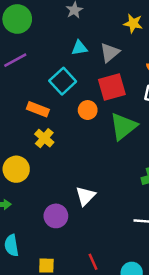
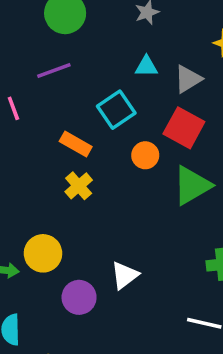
red square: (112, 87) -> (184, 128), turned 36
yellow circle: (16, 169) -> (43, 253), moved

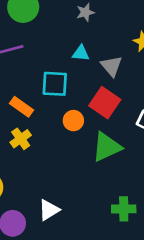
gray triangle: (188, 79) -> (111, 66), turned -45
cyan square: (116, 110) -> (55, 84), turned 32

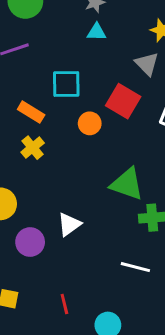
cyan triangle: (81, 53) -> (96, 32), moved
gray triangle: (111, 66) -> (147, 64), moved
green triangle: (107, 147) -> (127, 184), moved, turned 48

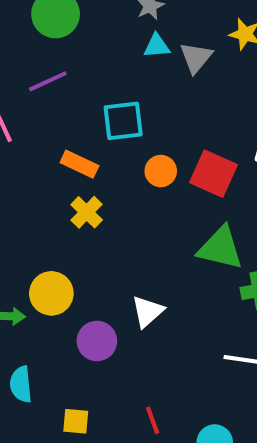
gray triangle: (147, 64) -> (196, 58), moved, turned 30
red square: (123, 101) -> (214, 174), moved

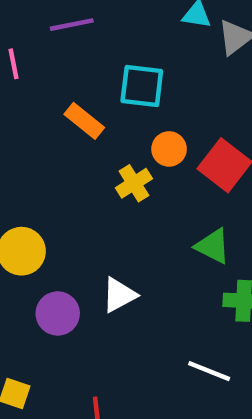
yellow cross: (87, 212) -> (134, 183), moved
green triangle: (220, 248) -> (213, 246), size x0.7

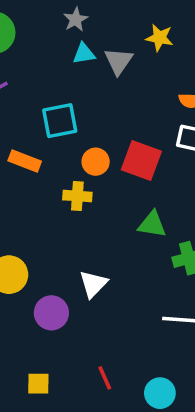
yellow cross: (134, 183) -> (77, 196), turned -36

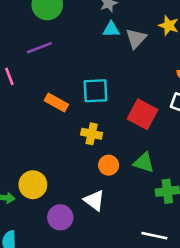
cyan square: (60, 121) -> (96, 91), moved
orange circle: (96, 162) -> (109, 165), moved
white triangle: (93, 284) -> (94, 200), turned -45

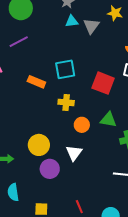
yellow circle: (33, 185) -> (39, 145), moved
white triangle: (94, 200) -> (74, 153), turned 36

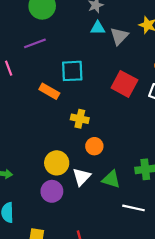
cyan square: (65, 69) -> (72, 71), moved
red square: (103, 83) -> (124, 84), moved
green triangle: (108, 120) -> (111, 179), moved
yellow circle: (39, 145) -> (57, 163), moved

